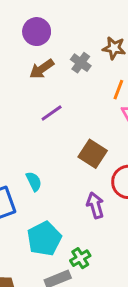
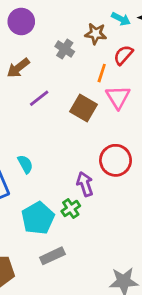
brown arrow: (42, 69) -> (18, 68), moved
brown square: (93, 154) -> (83, 108), moved
green cross: (80, 258) -> (71, 208), moved

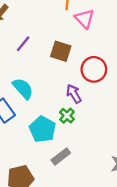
purple line: (39, 98) -> (23, 44), moved
brown square: (83, 108) -> (61, 51), moved
cyan semicircle: (25, 164) -> (23, 89), size x1.5

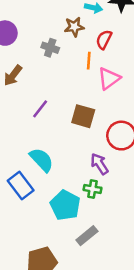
pink triangle: (84, 19) -> (109, 78), turned 40
green cross: (67, 116) -> (92, 189), turned -32

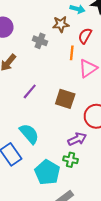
purple arrow: (99, 164) -> (77, 139), turned 96

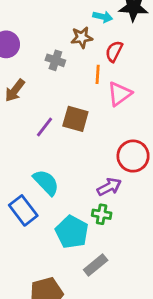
brown square: (65, 99) -> (75, 119), moved

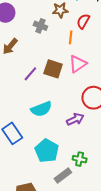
pink triangle: (120, 94) -> (78, 64), moved
cyan semicircle: (46, 182) -> (41, 109), moved, turned 110
green cross: (102, 214) -> (80, 159), moved

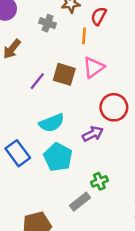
cyan pentagon: (47, 151) -> (58, 157), moved
green cross: (80, 159) -> (99, 181), turned -32

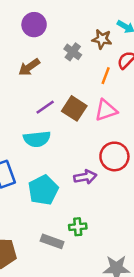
cyan semicircle: (52, 123) -> (37, 139), moved
gray rectangle: (80, 202) -> (52, 241), turned 42

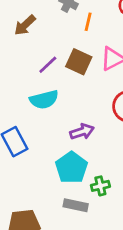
orange line: (106, 76) -> (88, 22), moved
purple arrow: (85, 177) -> (82, 132), moved
cyan pentagon: (43, 190) -> (71, 168), moved

